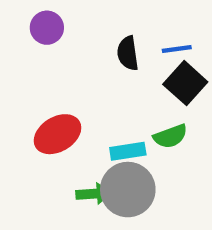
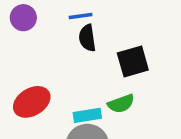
blue line: (177, 49) -> (81, 16), moved
black square: (185, 83) -> (133, 61), turned 32

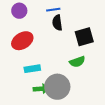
red ellipse: (32, 102) -> (22, 41), moved
cyan rectangle: (87, 115) -> (32, 69), moved

